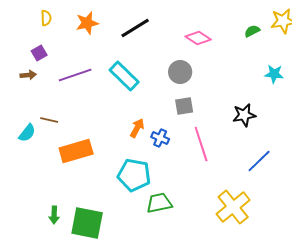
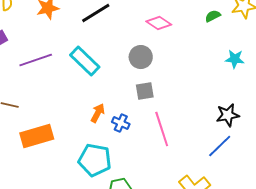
black star: (244, 115) -> (228, 115), moved

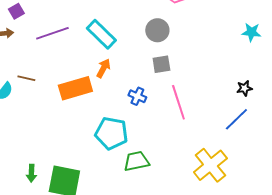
orange arrow: (98, 113) -> (103, 68), moved
black star: (228, 115) -> (244, 88), size x0.7
orange rectangle: (37, 136) -> (75, 88), moved

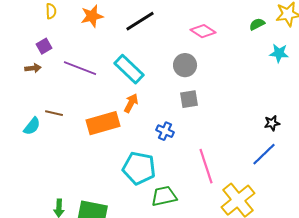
cyan star: (251, 32) -> (279, 53), moved
purple line: (52, 33) -> (80, 68), turned 40
pink line: (178, 102) -> (206, 166), moved

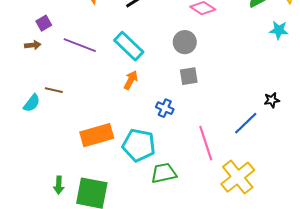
orange rectangle: (103, 123) -> (97, 135), moved
blue line: (264, 154) -> (246, 123), moved

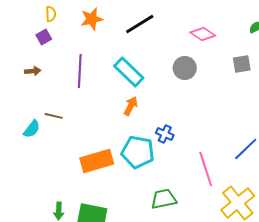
purple square: (44, 23) -> (44, 37), moved
purple line: (80, 45) -> (80, 71), turned 72
gray square: (189, 76) -> (242, 64), moved
cyan pentagon: (139, 145) -> (138, 152), moved

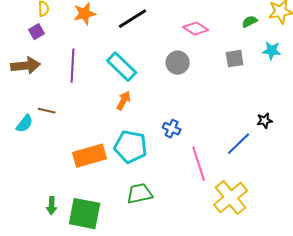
brown arrow: (33, 71) -> (26, 66), size x1.8
blue cross: (165, 134) -> (172, 129), moved
green trapezoid: (164, 199) -> (140, 194), moved

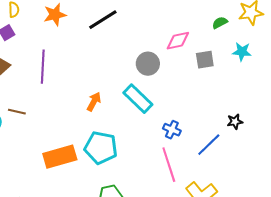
pink diamond: (196, 29) -> (178, 41), moved, turned -45
cyan rectangle: (122, 67) -> (138, 99), moved
blue cross: (172, 129) -> (172, 130), moved

